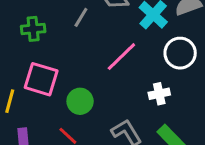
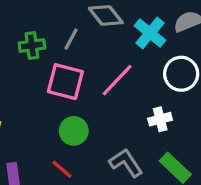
green cross: (33, 29) -> (32, 46), moved
pink square: (41, 79) -> (65, 82), moved

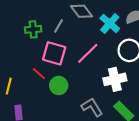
white cross: (160, 119) -> (115, 79), size x1.5
red line: (62, 169) -> (39, 74), moved

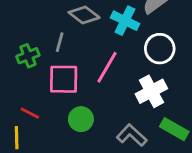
red line: (39, 74) -> (30, 113), moved

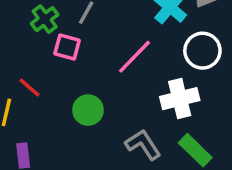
green cross: (28, 56) -> (45, 19), turned -30
pink square: (64, 79) -> (67, 47), moved, size x0.7

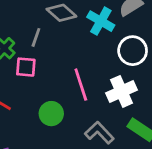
pink line: (135, 57) -> (81, 85), moved, turned -52

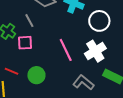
gray line: (36, 37) -> (29, 21), turned -40
green circle: (51, 114) -> (36, 75), moved

